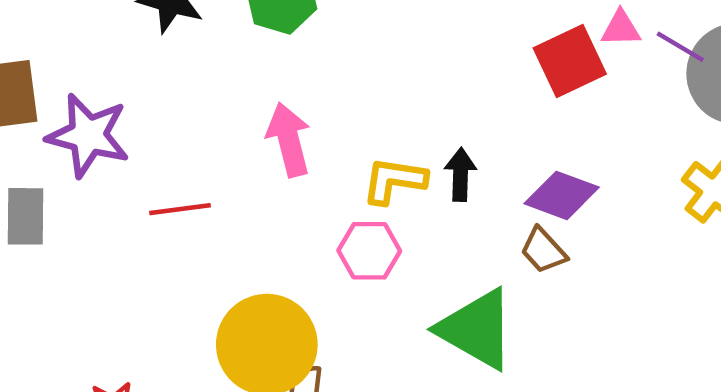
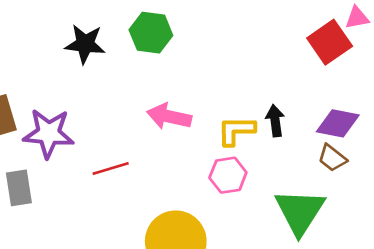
pink arrow: (289, 140) -> (169, 116), turned -54
green triangle: (476, 329) -> (300, 212), turned 42

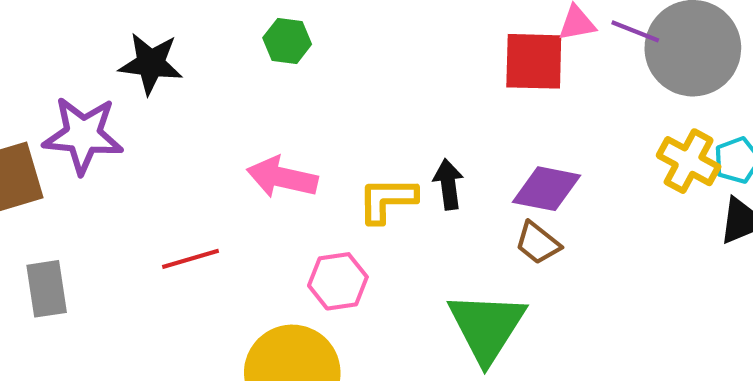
green hexagon: (151, 33) -> (287, 41), moved, size x0.7
red square: (330, 42) -> (534, 61), turned 36
purple star: (49, 133) -> (83, 135), moved
pink hexagon: (228, 175) -> (338, 281), moved

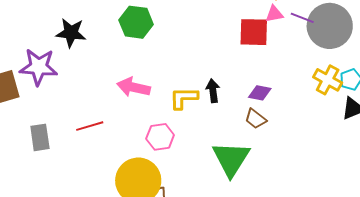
green hexagon: (287, 41) -> (136, 22), size x1.5
purple diamond: (546, 189) -> (260, 93), size x0.7
gray rectangle: (47, 289) -> (40, 137), moved

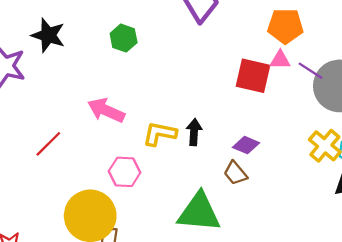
green hexagon: (136, 22) -> (124, 38), size x0.7
red line: (90, 126) -> (48, 144), turned -40
green triangle: (231, 159) -> (199, 212), turned 51

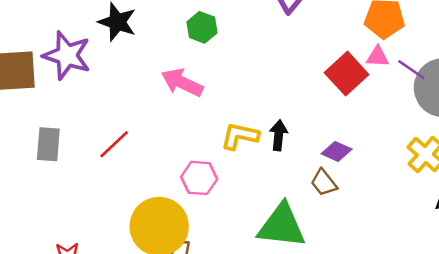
red square: (253, 76) -> (347, 74), turned 33
pink arrow: (106, 110) -> (182, 83), moved

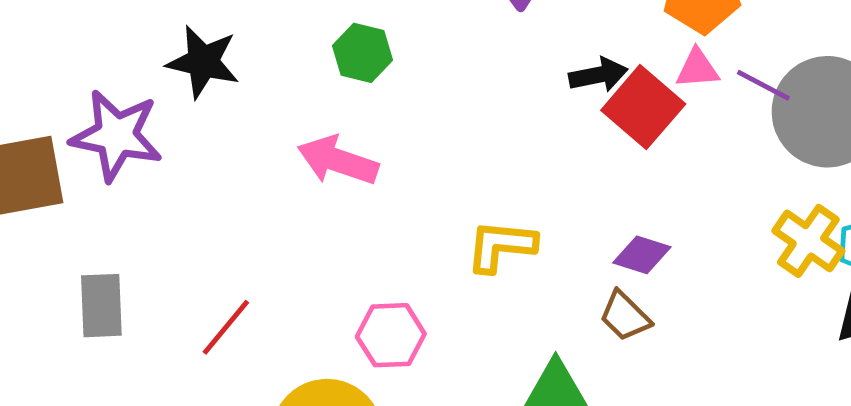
black arrow: (279, 135) -> (598, 75), moved, turned 80
yellow L-shape: (240, 136) -> (501, 246), moved
red line: (114, 144) -> (226, 327), moved

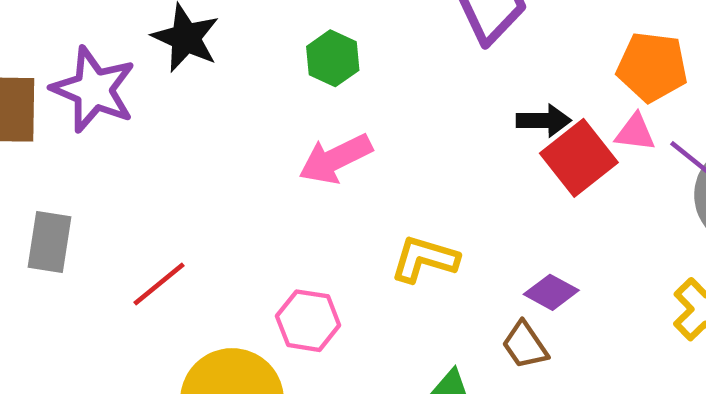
pink arrow: (338, 160) -> (335, 159), moved, turned -56

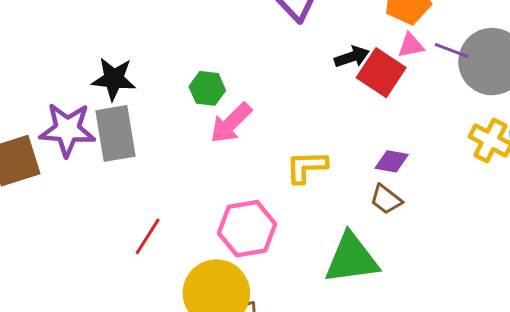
green hexagon: (333, 58) -> (207, 88), moved
gray rectangle: (50, 242) -> (115, 133), moved, size x1.4
pink hexagon: (308, 321) -> (247, 229), size x1.4

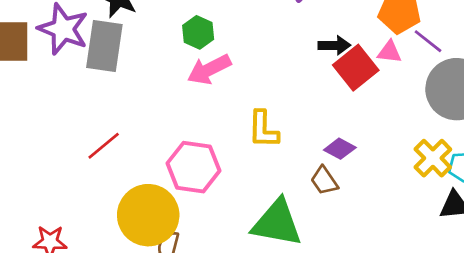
purple line: (452, 51) -> (428, 41), moved
yellow L-shape: (306, 167) -> (263, 129), turned -105

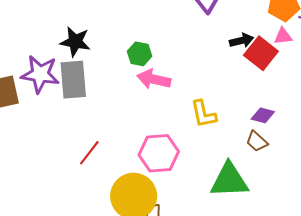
pink arrow: (209, 69) -> (154, 79), turned 52

